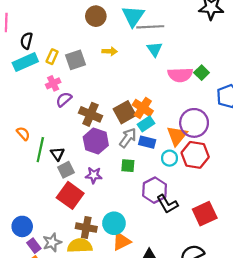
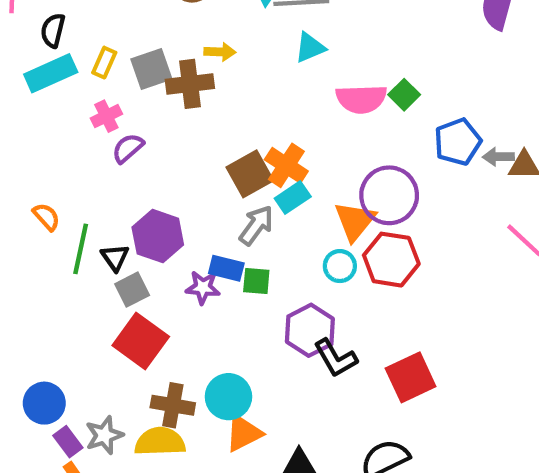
cyan triangle: (155, 49) -> (310, 48), turned 42
brown cross: (90, 114) -> (190, 84), moved, turned -30
purple hexagon: (96, 141) -> (158, 236), moved
blue rectangle: (147, 142) -> (226, 268), moved
purple star: (94, 175) -> (203, 287), moved

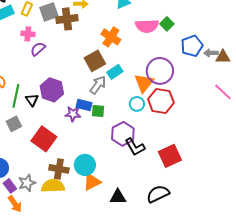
pink cross: (106, 116) -> (28, 34), turned 32
orange cross: (286, 165) -> (111, 37), moved
gray square: (132, 290) -> (14, 124), moved

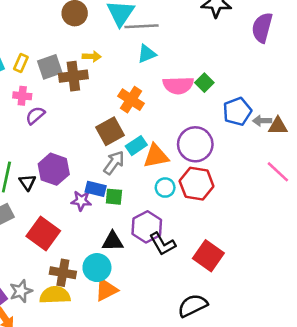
orange triangle: (144, 83) -> (156, 156), moved, turned 40
red square: (170, 156) -> (208, 256), turned -30
black triangle: (118, 197) -> (113, 241), moved

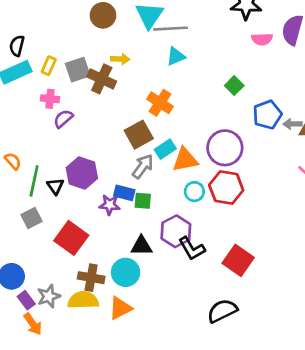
brown cross: (73, 76) -> (102, 79), turned 32
pink semicircle: (178, 85) -> (262, 39), moved, size x0.7
orange triangle: (106, 290) -> (120, 308), moved

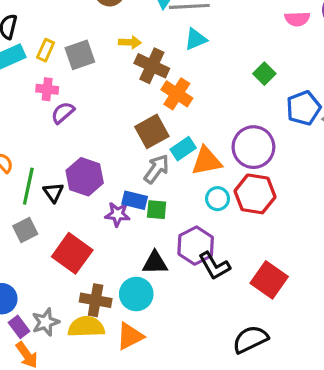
brown cross: (102, 79) -> (152, 66), moved

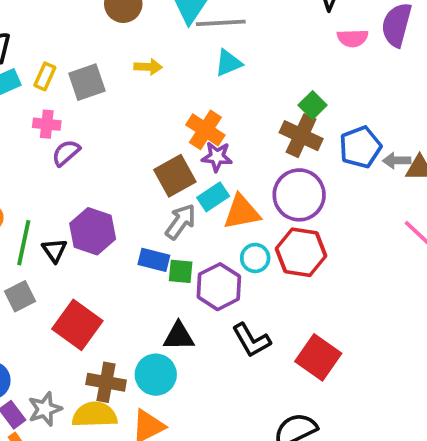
brown cross: (152, 66) -> (301, 136), moved
purple star: (117, 214) -> (217, 157), moved
purple hexagon: (196, 246) -> (219, 287), moved

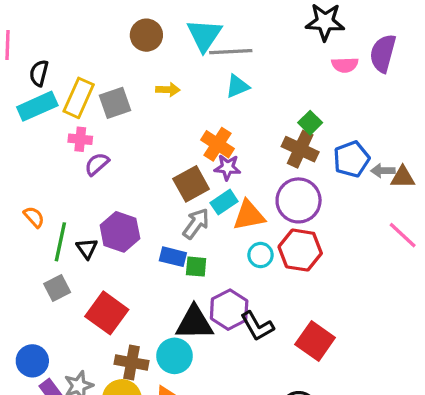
yellow rectangle: (45, 76) -> (79, 98), size x1.6
purple hexagon: (219, 287) -> (229, 310), moved
black triangle: (179, 336) -> (194, 323), size x1.4

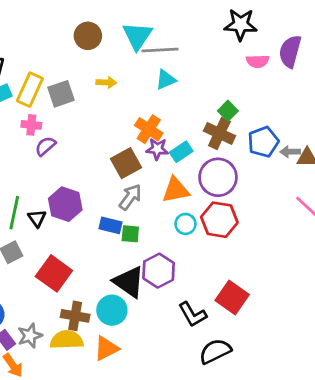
cyan rectangle: (224, 202) -> (181, 152), moved
black triangle: (194, 323) -> (129, 282), turned 36
black L-shape: (257, 326) -> (193, 314), moved

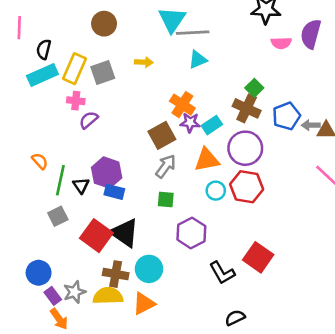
brown circle: (88, 36) -> (104, 24), moved
blue rectangle: (111, 225) -> (114, 192), moved
black triangle: (129, 282) -> (125, 233), moved
black semicircle: (215, 351) -> (235, 318), moved, size x0.7

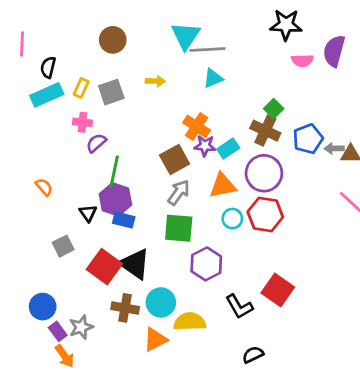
yellow rectangle: (74, 69) -> (81, 88), size x0.6
green line: (60, 180) -> (114, 172), moved
green square: (166, 200) -> (179, 228), size x1.6
yellow semicircle: (108, 296) -> (190, 322), moved

